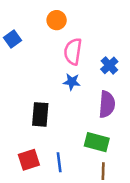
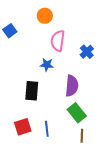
blue star: (72, 82) -> (47, 65), moved
purple semicircle: (107, 104) -> (72, 86), moved
green rectangle: (97, 142) -> (77, 113), turned 36

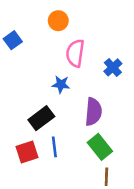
black rectangle: (32, 91) -> (41, 118), turned 48
red square: (23, 127) -> (27, 152), moved
blue line: (47, 129) -> (54, 147), moved

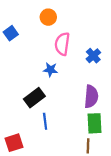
purple semicircle: (93, 112) -> (91, 96), moved
green rectangle: (100, 147) -> (94, 123), moved, turned 36
red square: (27, 152) -> (14, 143), moved

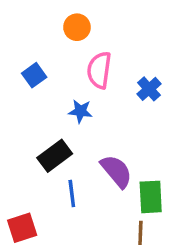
blue square: (11, 33) -> (34, 75), moved
purple semicircle: (91, 96) -> (116, 171), moved, turned -45

